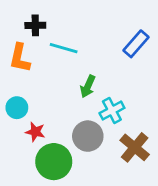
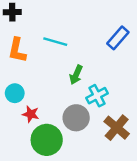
black cross: (35, 25) -> (12, 12), moved

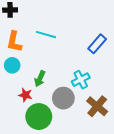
blue rectangle: (118, 38) -> (97, 44), moved
green arrow: (76, 75) -> (40, 79), moved
cyan circle: (15, 93) -> (12, 65), moved

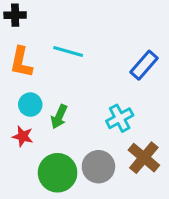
cyan circle: (12, 65) -> (30, 105), moved
red star: (25, 95) -> (23, 136), moved
gray circle: (63, 98) -> (98, 167), moved

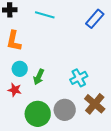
cyan line: (68, 52) -> (45, 15), moved
blue rectangle: (144, 65) -> (95, 19), moved

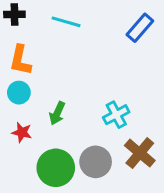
cyan circle: (20, 69) -> (19, 93), moved

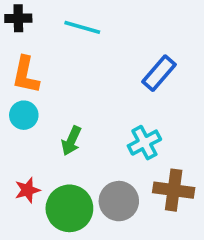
blue rectangle: (140, 28) -> (159, 73), moved
red star: (22, 132) -> (27, 190), moved, turned -30
brown cross: (140, 153) -> (174, 190), turned -32

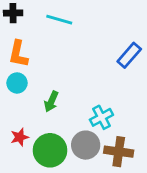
blue rectangle: (159, 73) -> (129, 55), moved
cyan cross: (144, 143) -> (101, 117), moved
brown cross: (174, 190) -> (119, 152), moved

